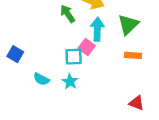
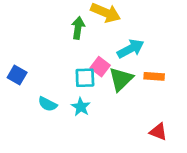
green arrow: (68, 14) -> (78, 28), turned 42
green triangle: (128, 24) -> (121, 79), moved
cyan arrow: (97, 29) -> (131, 49), moved, turned 60

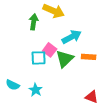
cyan semicircle: (48, 104) -> (13, 85), moved
cyan star: (81, 107) -> (36, 90), moved

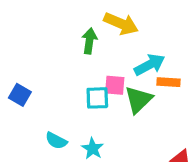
pink square: (50, 50) -> (115, 85), turned -32
orange rectangle: (89, 57) -> (168, 82), moved

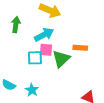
green arrow: (89, 41) -> (16, 25), moved
cyan arrow: (150, 65) -> (44, 35), moved

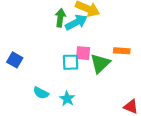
green arrow: (16, 25) -> (60, 18), moved
cyan arrow: (44, 35) -> (76, 22), moved

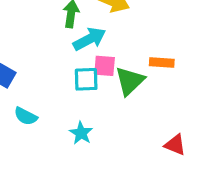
cyan arrow: (76, 22) -> (89, 39), moved
cyan semicircle: (41, 93) -> (26, 116), moved

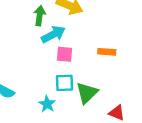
cyan square: (86, 79) -> (65, 83), moved
green triangle: (130, 81) -> (87, 93), moved

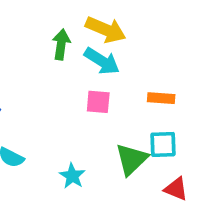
cyan arrow: (53, 34) -> (102, 61), moved, turned 60
cyan square: (65, 83) -> (163, 144), moved

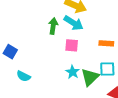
green arrow: (61, 44) -> (53, 26), moved
cyan star: (72, 176) -> (73, 72), moved

